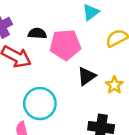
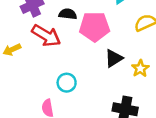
cyan circle: (40, 104) -> (67, 83), size x0.6

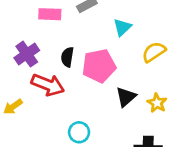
black semicircle: (68, 14) -> (67, 57), turned -78

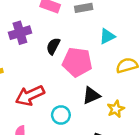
red arrow: (48, 85) -> (30, 96), moved, turned 116
cyan circle: (79, 132) -> (61, 115), moved

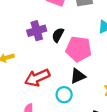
purple cross: (20, 33) -> (37, 31), moved
black triangle: (91, 95) -> (78, 76), moved

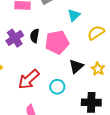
black triangle: (78, 76) -> (76, 66), moved

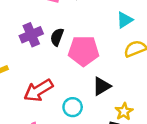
cyan triangle: (74, 15) -> (125, 20), moved
yellow star: (98, 69) -> (124, 111), moved

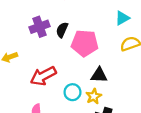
black triangle: (102, 86) -> (99, 75), turned 30
yellow star: (124, 111) -> (94, 96), moved

